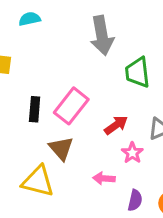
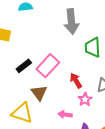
black rectangle: (35, 109) -> (24, 66), turned 42
red arrow: (116, 125) -> (76, 81), turned -91

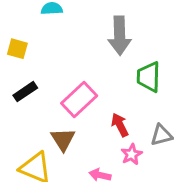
black rectangle: (24, 66) -> (25, 92), moved

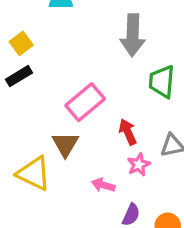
yellow square: (17, 49) -> (21, 43), turned 35
black rectangle: (25, 92) -> (19, 76), moved

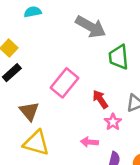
gray arrow: (133, 35) -> (91, 27), turned -52
brown triangle: (65, 144) -> (29, 111), moved

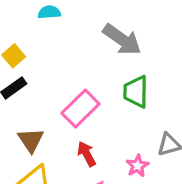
green trapezoid: (119, 57) -> (136, 92), moved
red arrow: (100, 99) -> (86, 154), moved

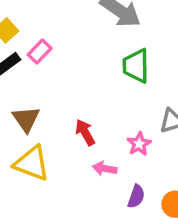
pink rectangle: (80, 109) -> (40, 52), moved, size x0.6

